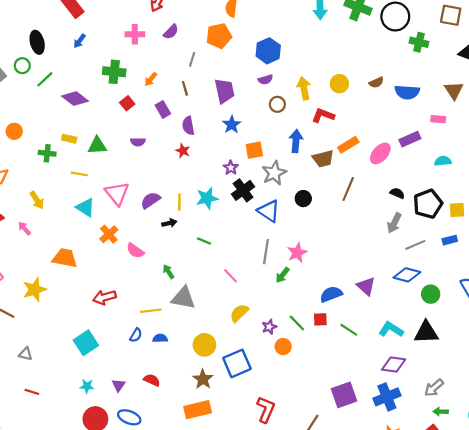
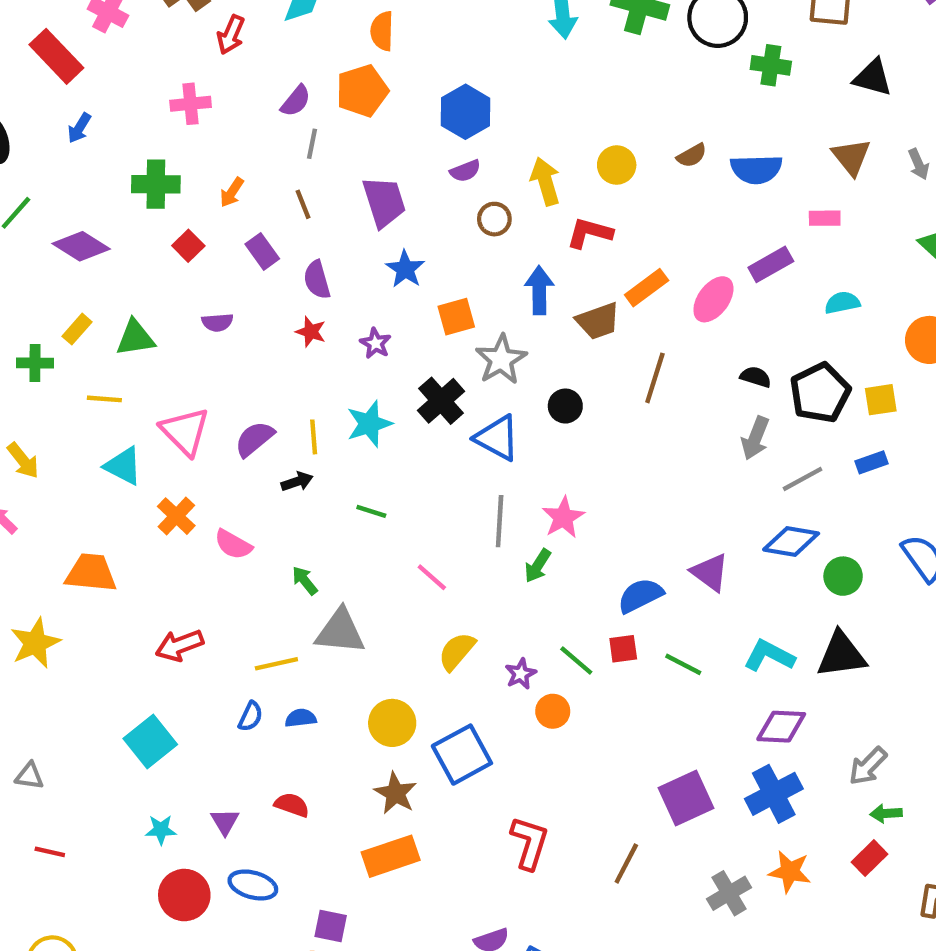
purple semicircle: (171, 32) -> (296, 101), moved
yellow rectangle: (69, 139) -> (77, 329), turned -56
purple star: (231, 168) -> (375, 343), moved

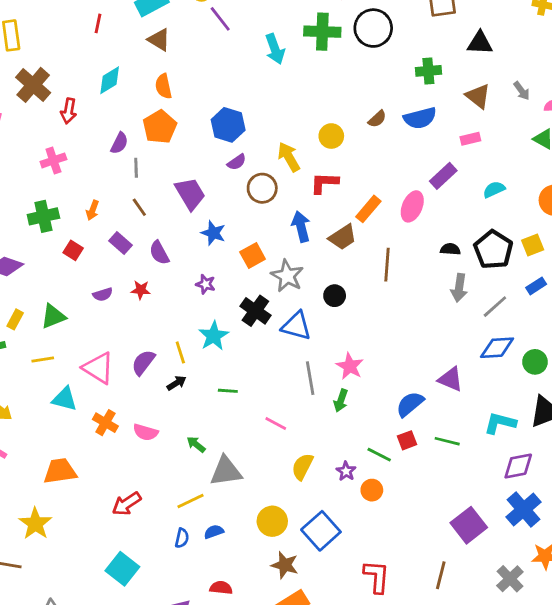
green cross: (771, 65) -> (428, 71), moved
brown circle: (494, 219) -> (262, 188), size x1.4
red star: (311, 332) -> (141, 290), moved

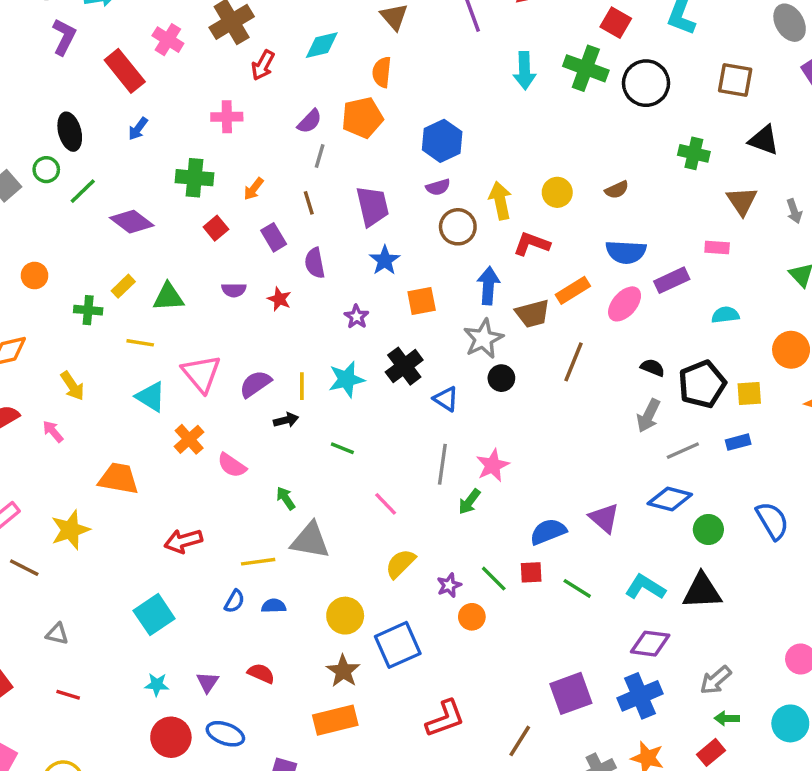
blue semicircle: (420, 118) -> (626, 252), moved
gray star: (287, 276) -> (483, 339), moved
blue triangle: (296, 326) -> (446, 399), size x0.7
red L-shape: (377, 577) -> (445, 719), turned 48

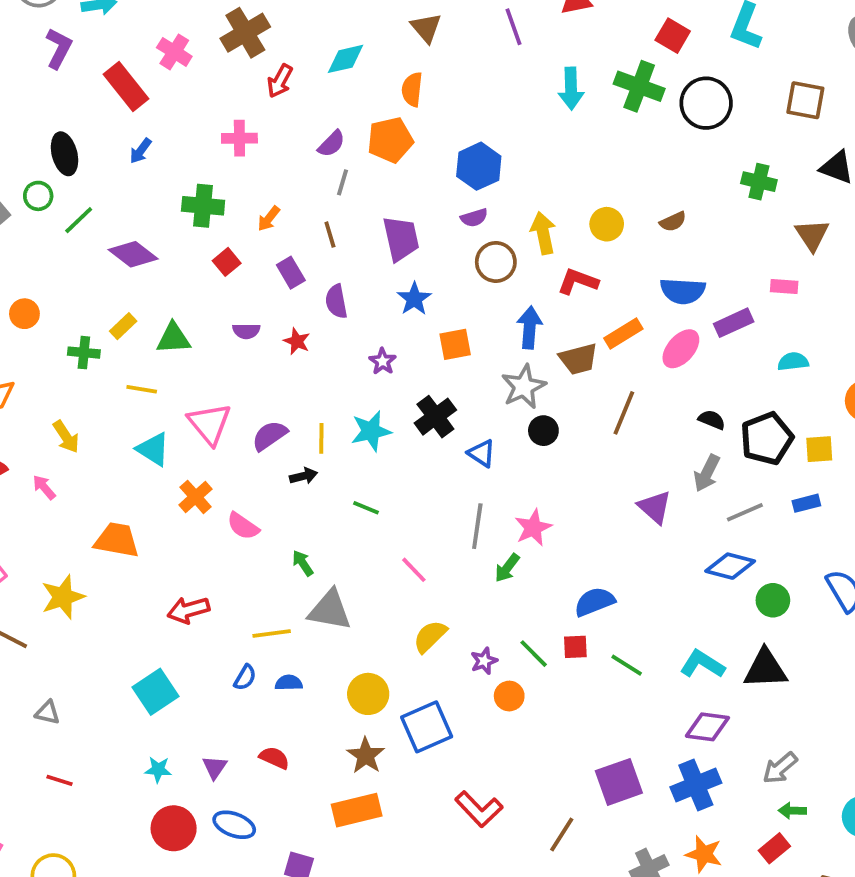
purple triangle: (604, 518) -> (655, 507), moved
red L-shape: (445, 719) -> (479, 809), turned 66

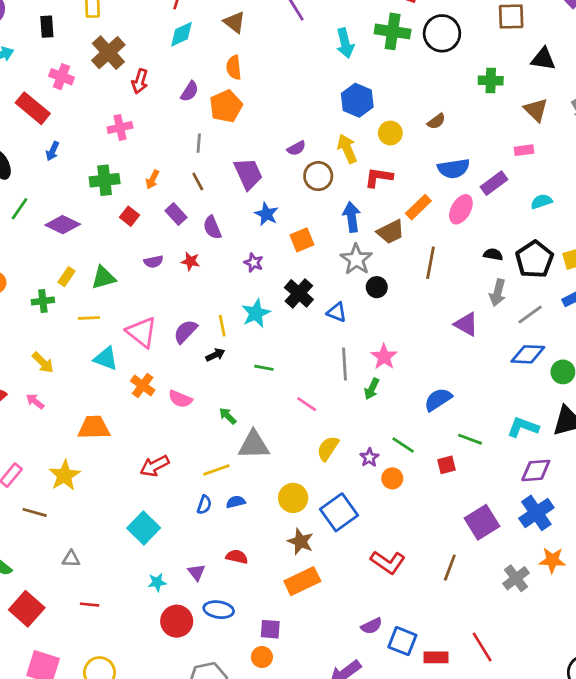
cyan diamond: (345, 59) -> (182, 34), moved
purple semicircle: (331, 144) -> (190, 91), moved
blue hexagon: (479, 166) -> (357, 100), moved
red square: (575, 647) -> (446, 465), moved

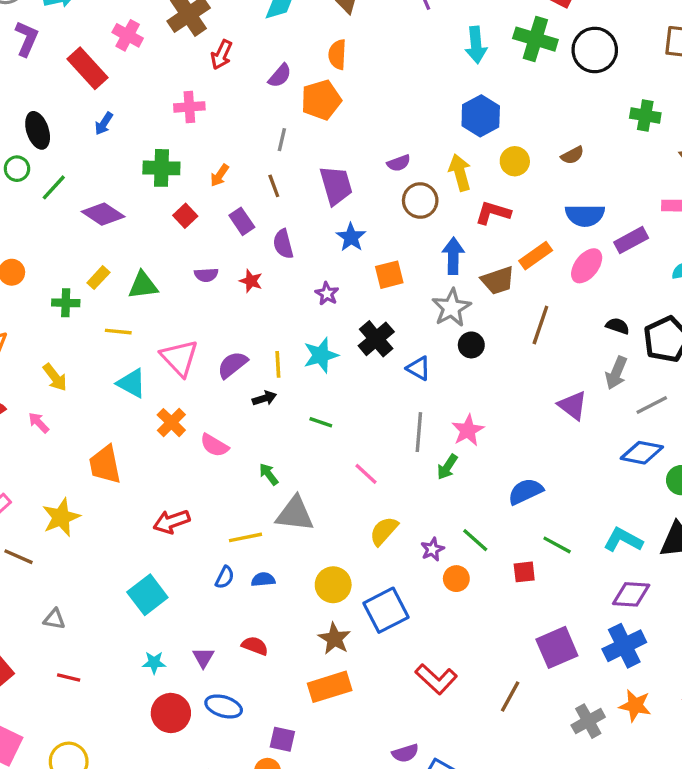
orange trapezoid: (94, 427) -> (105, 465), turned -108

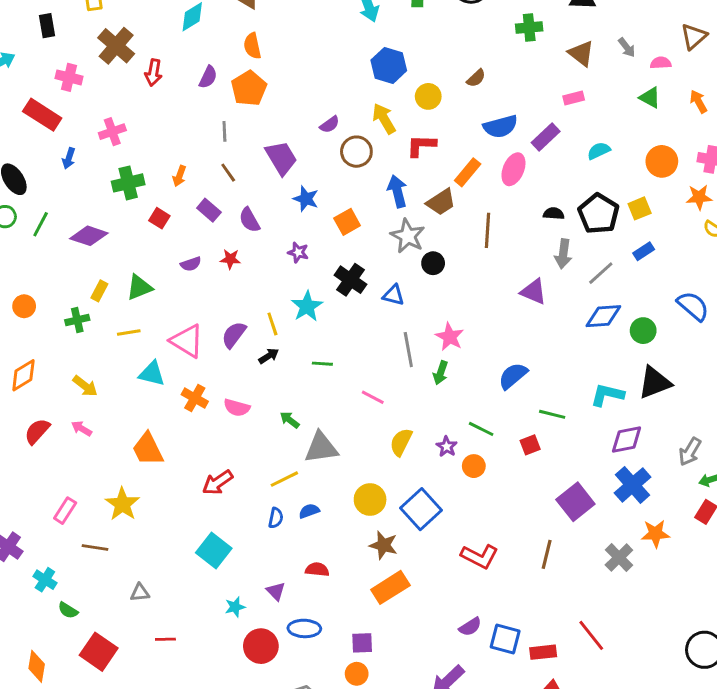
pink cross: (189, 107) -> (112, 132), moved

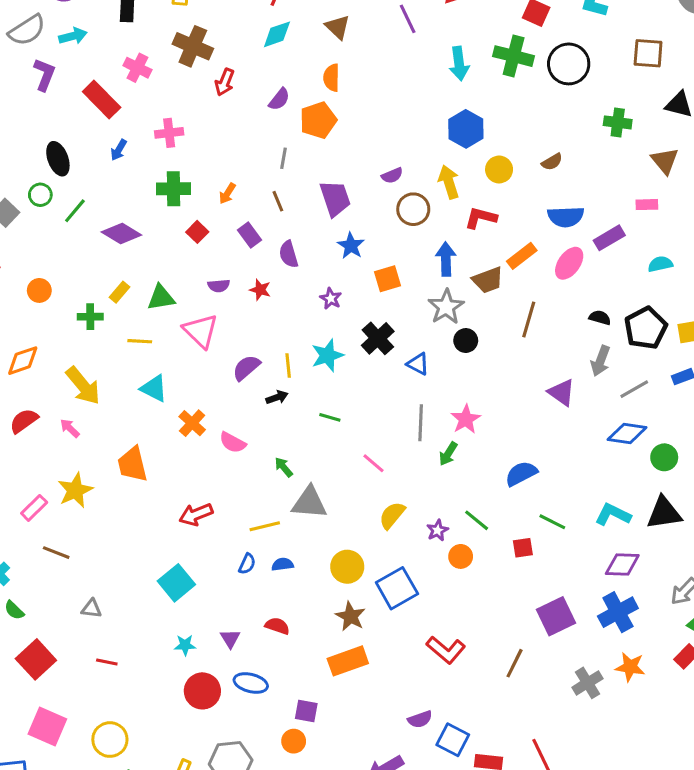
brown cross: (116, 46) -> (193, 46), turned -30
pink triangle: (187, 341) -> (201, 331), moved
yellow arrow: (85, 386) -> (83, 386), size x1.5
yellow star: (122, 504) -> (75, 490), moved

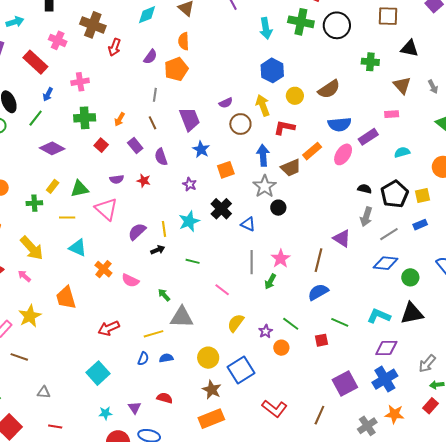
brown semicircle: (552, 162) -> (329, 89), size x1.6
green line: (75, 211) -> (36, 118), moved
brown line: (529, 320) -> (319, 260), moved

